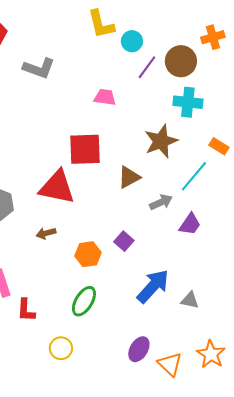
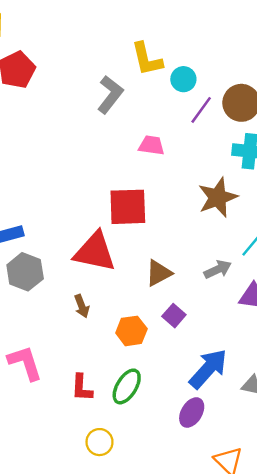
gray L-shape: (39, 68) -> (110, 95), moved, turned -72
brown triangle: (129, 177) -> (159, 273), moved
brown arrow: (46, 233) -> (82, 306), turned -96
red L-shape: (26, 310) -> (82, 388), moved
purple ellipse: (139, 349) -> (192, 412), moved

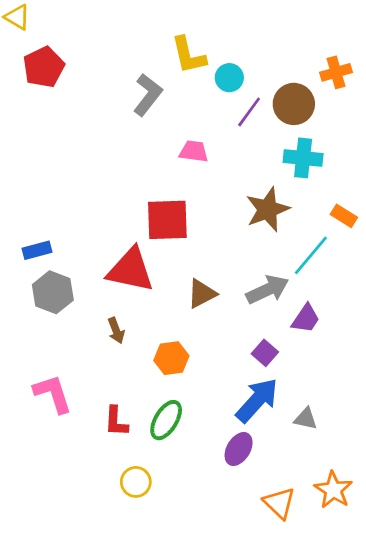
gray arrow: (218, 269) -> (268, 290), size x1.4
purple square: (174, 316) -> (265, 353), moved

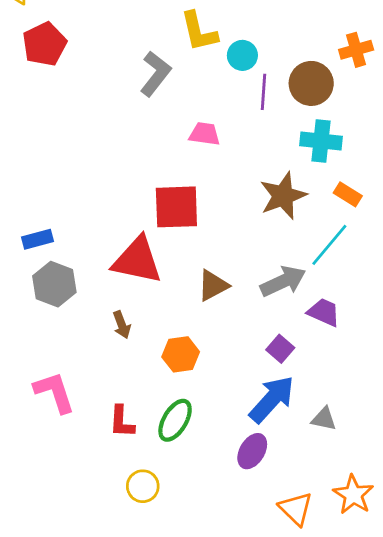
purple line: (249, 112) -> (263, 92), turned -32
orange rectangle: (344, 216) -> (348, 194), moved
purple trapezoid: (306, 319) -> (324, 312), turned -100

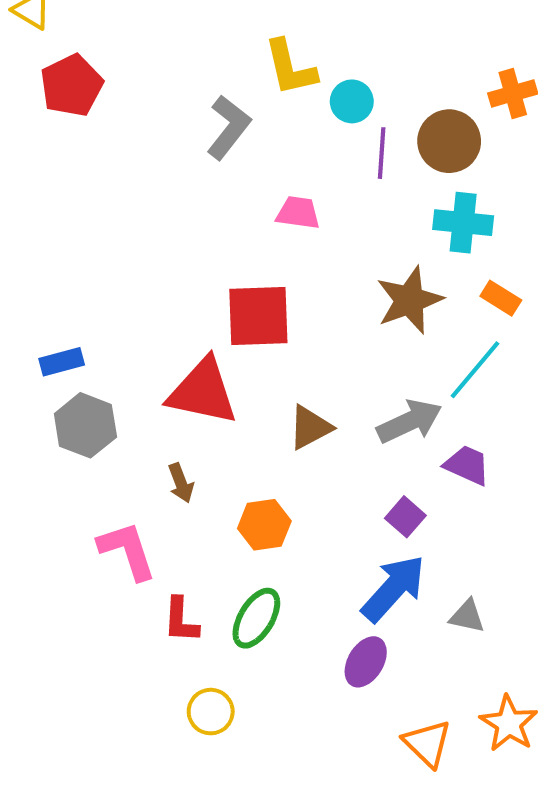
pink L-shape: (54, 392) -> (127, 551), moved

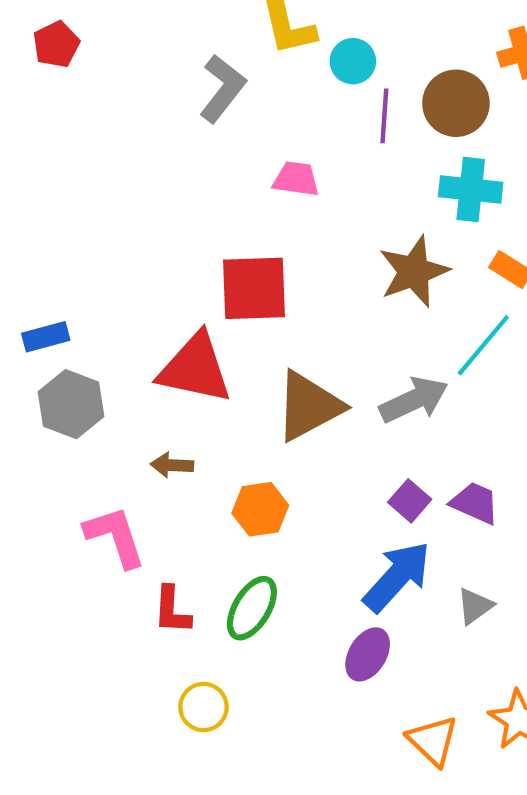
red pentagon: (72, 86) -> (56, 44), size x0.7
brown triangle: (310, 427) -> (309, 406), size x1.5
purple trapezoid: (467, 465) -> (475, 503), moved
brown arrow: (181, 483) -> (172, 465), turned 114
gray triangle: (467, 616) -> (475, 606), turned -48

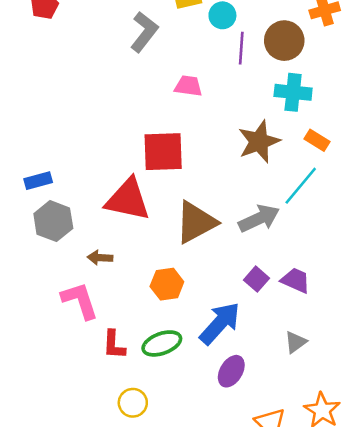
brown arrow: (172, 465) -> (100, 258), moved
blue arrow: (397, 577) -> (220, 323), moved
green ellipse: (252, 608) -> (162, 343), turned 39

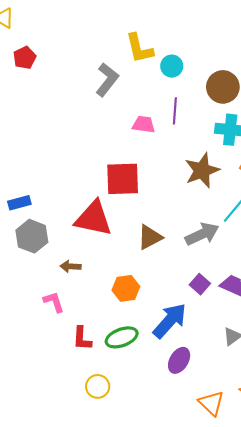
purple line: (241, 48) -> (175, 111), moved
brown triangle: (196, 222) -> (150, 237), size x0.7
pink L-shape: (80, 301) -> (54, 302), size x0.7

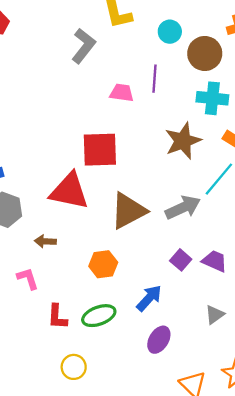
cyan circle: (172, 66) -> (170, 32), moved
brown triangle: (150, 237) -> (128, 211), size x1.4
blue arrow: (170, 321) -> (149, 298), size x0.7

